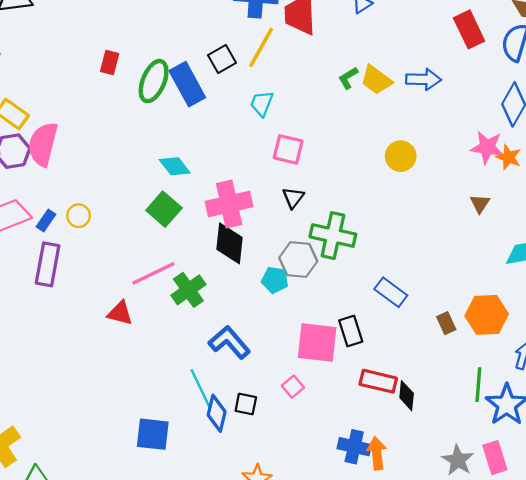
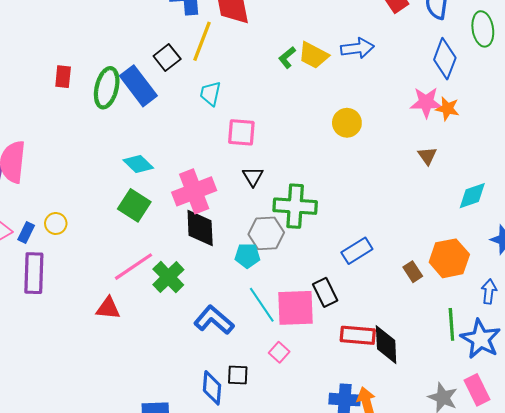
blue rectangle: (391, 292) -> (357, 251), turned -60
cyan line: (201, 389) -> (262, 305), moved
black diamond: (407, 396) -> (386, 345), size x1.4

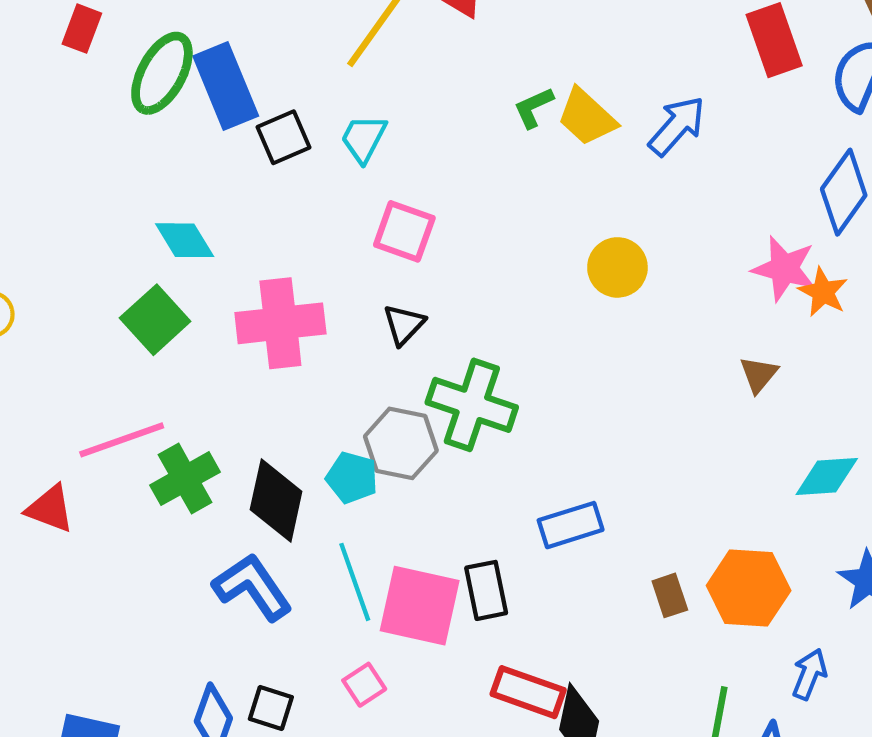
blue arrow: (357, 48) -> (677, 126), turned -56
black square: (167, 58) -> (284, 137), moved
black diamond: (200, 228) -> (276, 501), moved

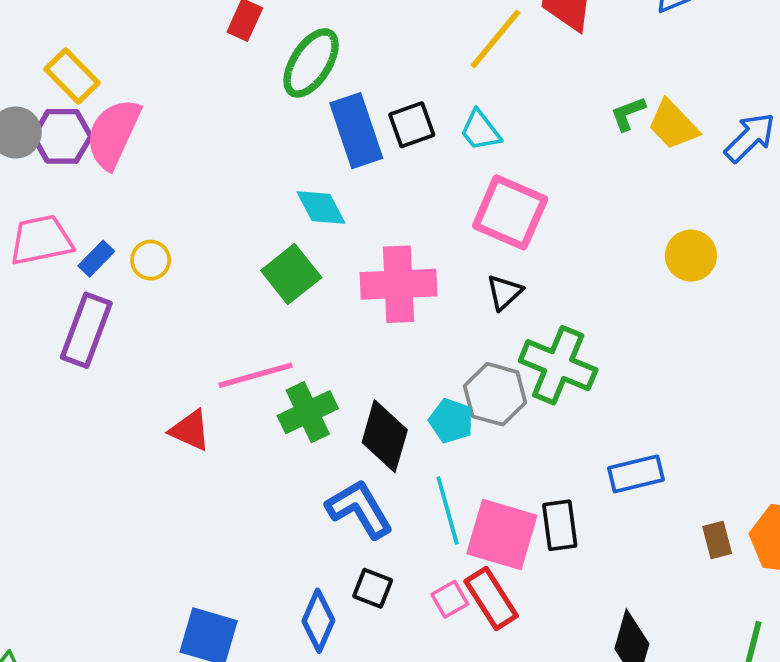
blue rectangle: (226, 86) -> (356, 131), moved
cyan trapezoid: (364, 139) -> (480, 130), turned -69
pink square: (404, 231) -> (510, 212), size x1.4
red rectangle: (528, 692) -> (491, 599), moved, turned 34
black square: (271, 708) -> (373, 588), moved

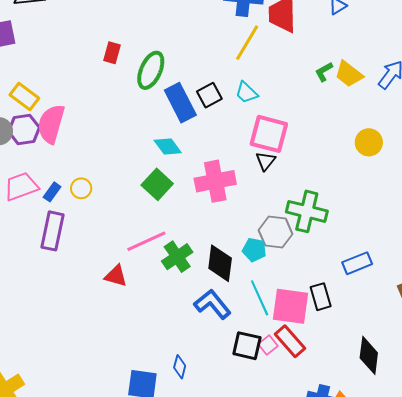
black triangle: (504, 292) -> (266, 161), moved
black square: (373, 588) -> (247, 346), moved, size x1.4
blue diamond: (318, 621) -> (180, 367), moved, size x0.7

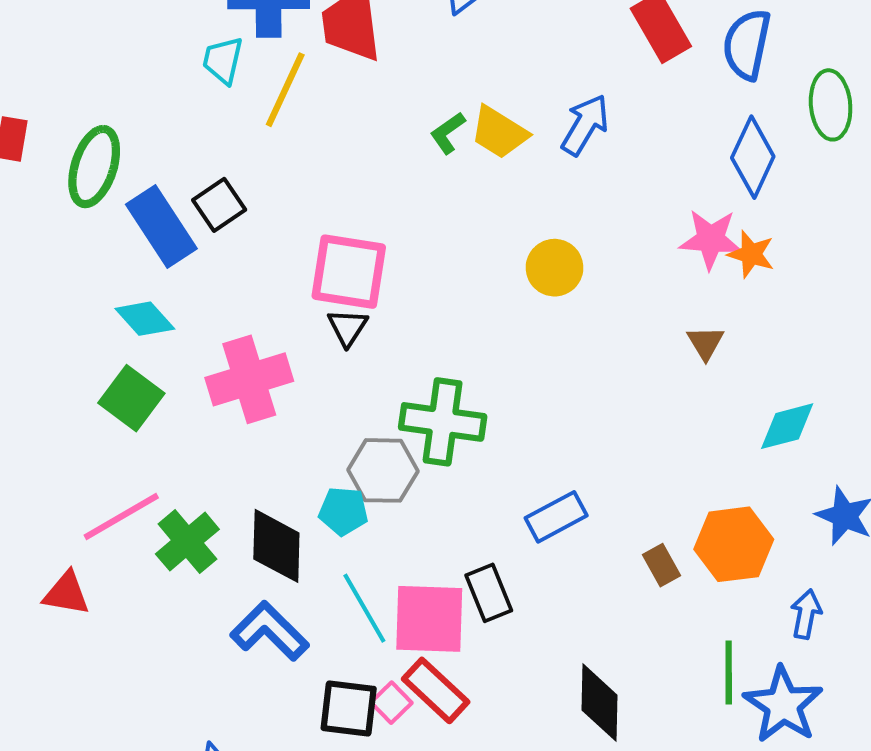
cyan trapezoid: (246, 93) -> (223, 60), moved, turned 65

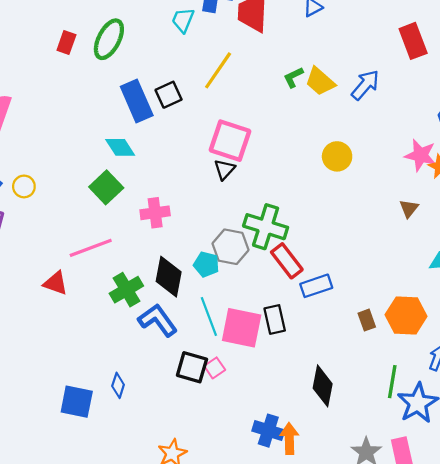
yellow line: (285, 90) -> (218, 70), moved
green ellipse: (94, 167) -> (109, 39), moved
pink cross: (249, 379) -> (155, 213), moved, size x0.7
green cross: (187, 542) -> (126, 290), moved
red rectangle: (436, 690) -> (287, 261), moved

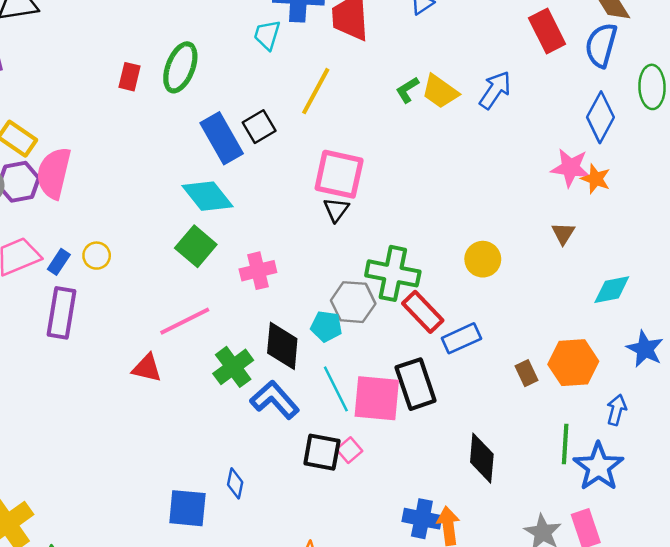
cyan diamond: (120, 147) -> (207, 196), size x1.4
yellow circle: (337, 156) -> (483, 259), moved
black rectangle: (275, 319) -> (416, 384), size x1.4

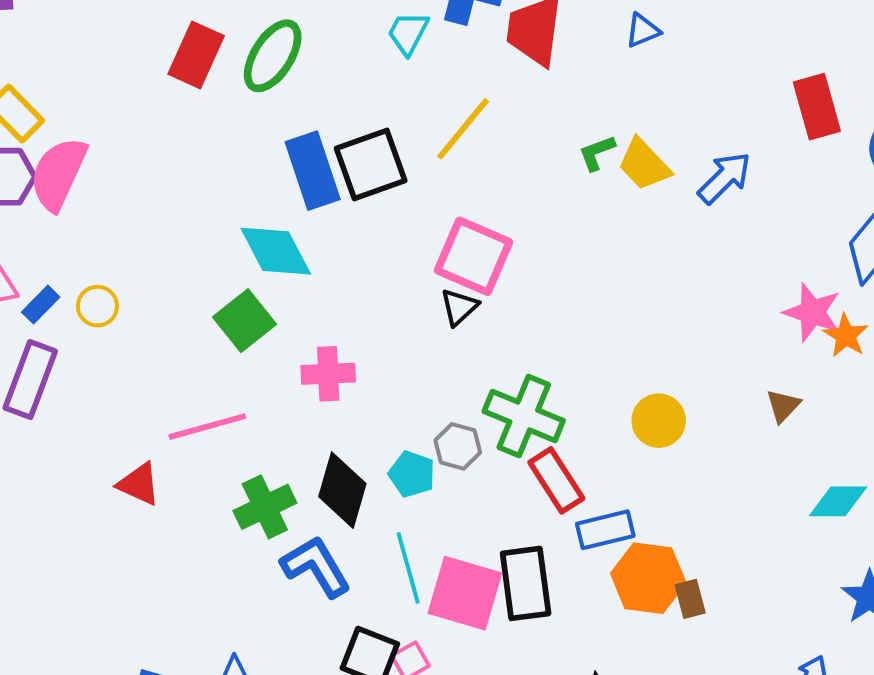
red rectangle: (130, 77) -> (196, 55), size x1.5
black square: (259, 127) -> (371, 164), size x1.5
gray hexagon: (353, 302) -> (458, 446), size x0.7
orange hexagon: (573, 363) -> (648, 578), moved

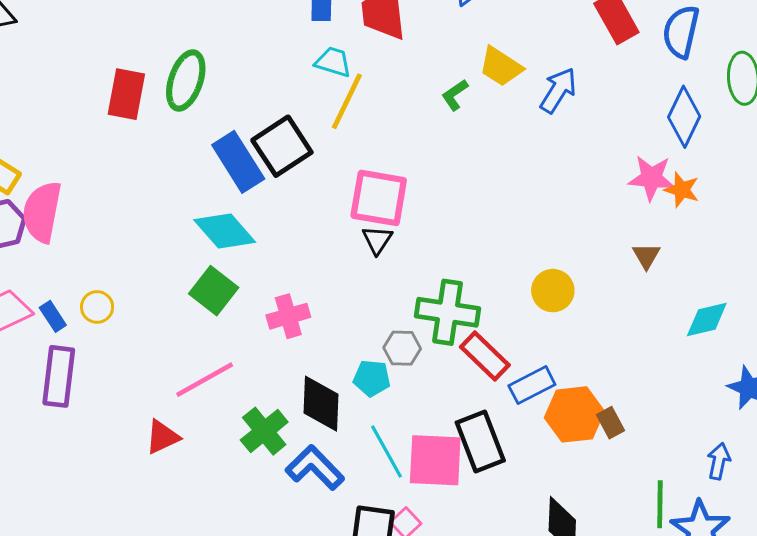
cyan trapezoid: (408, 33) -> (333, 62), moved, turned 93
yellow trapezoid: (644, 165) -> (501, 67), moved
blue rectangle: (41, 305) -> (53, 316), turned -64
red triangle: (139, 484) -> (162, 437), turned -36

